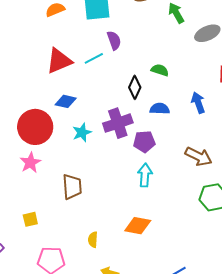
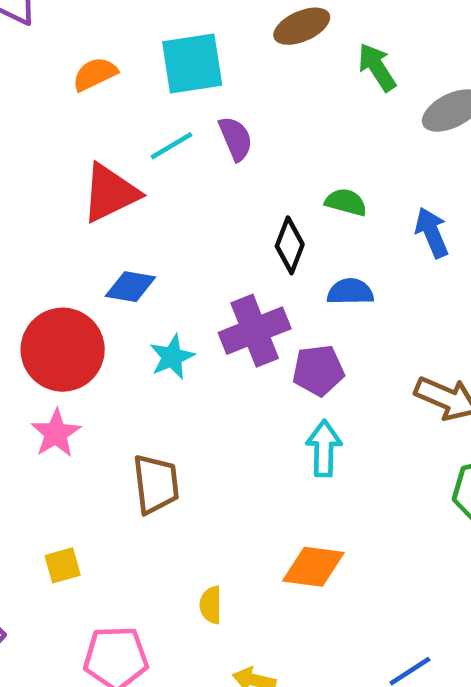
cyan line: (94, 58) -> (172, 146), moved
blue arrow: (198, 103) -> (432, 233), moved

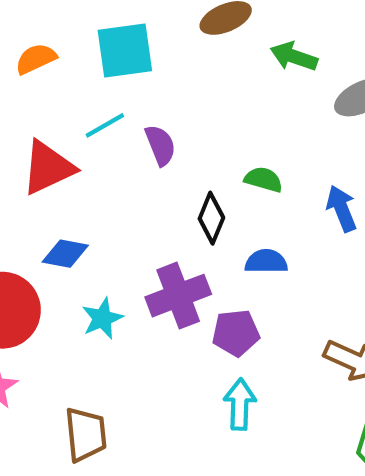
green arrow: (377, 67) -> (294, 57), turned -39
purple semicircle: (236, 139) -> (160, 145), moved

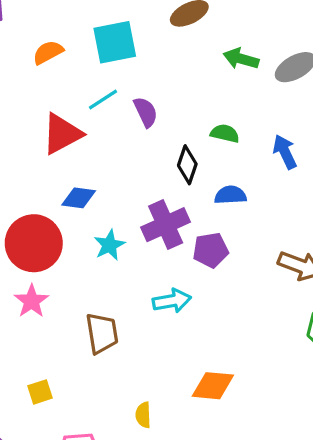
green arrow: (294, 57) -> (241, 59), moved
cyan arrow: (240, 404) -> (172, 301), moved, turned 81

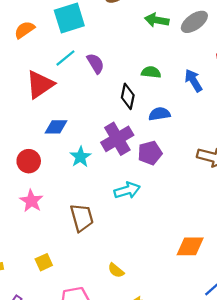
red circle: (34, 243) -> (29, 161), size x0.6
orange diamond: (213, 386) -> (190, 246), moved
yellow semicircle: (143, 415) -> (116, 270), turned -42

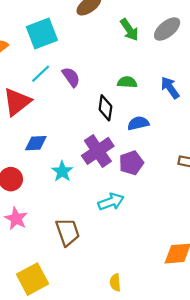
green arrow: (157, 20) -> (129, 30), turned -130
yellow square: (44, 262) -> (33, 279), size x1.8
yellow semicircle: (116, 270) -> (115, 282), moved, turned 49

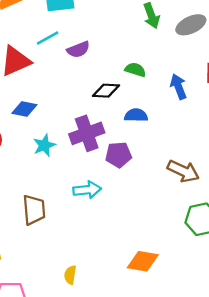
purple semicircle: (71, 77) -> (78, 50), turned 90
black diamond: (105, 108) -> (106, 91), turned 70

